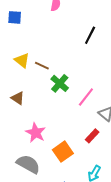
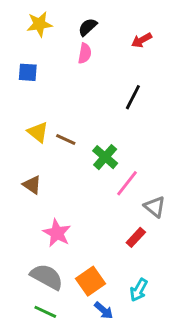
green cross: (60, 83) -> (105, 157), moved
orange square: (63, 152) -> (91, 281), moved

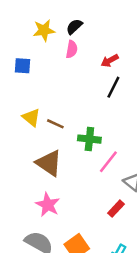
yellow star: (39, 24) -> (44, 30), moved
red arrow: (142, 40) -> (110, 61), moved
green cross: (105, 157) -> (89, 139), turned -35
brown triangle: (32, 185) -> (49, 163), moved, size x1.6

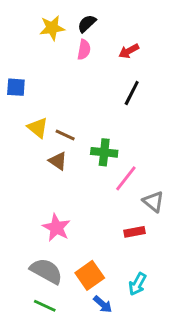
red arrow: (110, 61) -> (129, 51), moved
blue square: (22, 66) -> (16, 87), moved
brown triangle: (49, 163) -> (58, 161), moved, size x0.6
red rectangle: (116, 209) -> (135, 232), turned 36

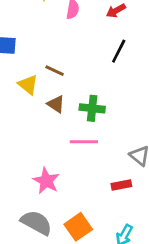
brown line: (65, 135) -> (55, 71), moved
brown triangle: (58, 161) -> (56, 104), moved
pink line: (126, 178) -> (84, 142), moved, turned 52

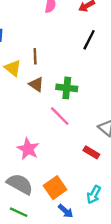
brown line: (55, 71) -> (35, 56), turned 63
pink line: (84, 142) -> (60, 116), turned 45
red rectangle: (121, 185) -> (91, 152), turned 42

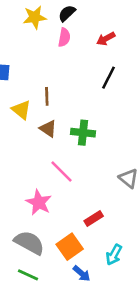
pink line: (60, 116) -> (62, 172), moved
red rectangle: (91, 152) -> (94, 218), moved, turned -63

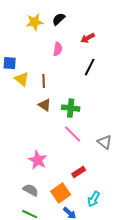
pink semicircle: (64, 37) -> (58, 49), moved
yellow triangle: (21, 110) -> (22, 79), moved
pink line: (62, 172) -> (73, 134), moved
gray semicircle: (29, 243) -> (31, 190), size x0.7

